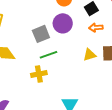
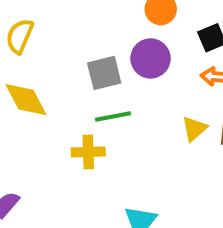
yellow triangle: (89, 55) -> (194, 129), turned -32

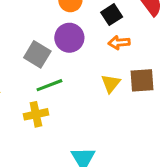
gray square: (104, 73) -> (37, 54), turned -35

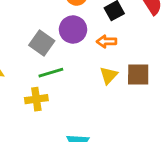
orange arrow: (119, 43) -> (107, 41), moved

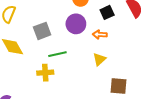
gray square: (42, 43) -> (42, 31), moved, turned 30
brown square: (138, 75) -> (119, 86), moved

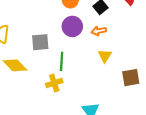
gray square: (42, 31) -> (40, 42), turned 30
green line: (57, 54) -> (62, 61), turned -60

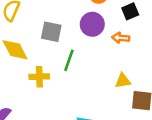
yellow triangle: (105, 56) -> (123, 81), moved, turned 32
yellow cross: (54, 83) -> (39, 77), moved

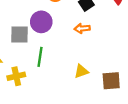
purple circle: (92, 24) -> (41, 22), moved
yellow triangle: (123, 81) -> (81, 71), moved

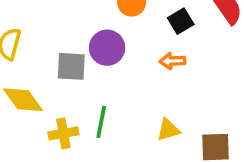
green line: (40, 57) -> (101, 122), moved

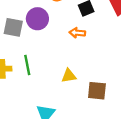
green line: (101, 122) -> (27, 65), turned -30

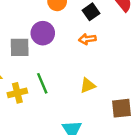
brown square: (97, 91) -> (121, 108), moved

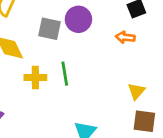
yellow triangle: (88, 85) -> (136, 91), moved, turned -42

